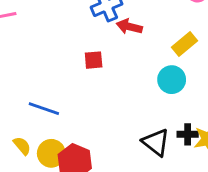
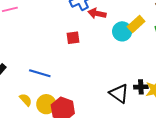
cyan circle: (172, 80) -> (122, 31), moved

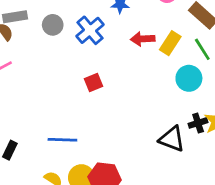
red arrow: (97, 13) -> (143, 39), moved
cyan circle: (122, 31) -> (189, 78), moved

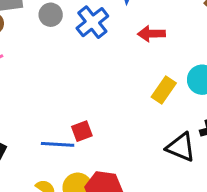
yellow rectangle: (170, 43) -> (164, 90), moved
red square: (93, 83) -> (82, 131), moved

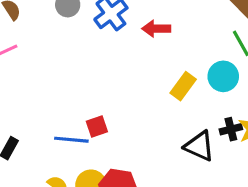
red arrow: (151, 34) -> (156, 29), moved

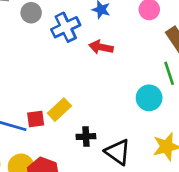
yellow rectangle: (183, 86) -> (59, 110), moved
black cross: (231, 129) -> (86, 137), moved

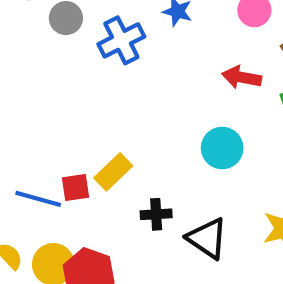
red arrow: (101, 47) -> (242, 77), moved
cyan circle: (149, 98) -> (222, 148), moved

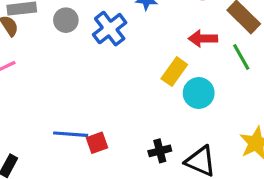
yellow rectangle: (113, 172) -> (174, 72), moved
blue line: (38, 199) -> (71, 134), moved

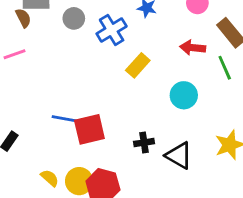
yellow rectangle: (174, 72) -> (138, 65), moved
red square: (97, 143) -> (89, 129), size x1.6

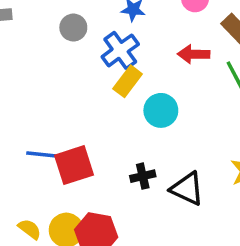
gray circle: (74, 18) -> (73, 28), moved
blue cross: (112, 30) -> (120, 50), moved
cyan circle: (184, 95) -> (161, 110), moved

